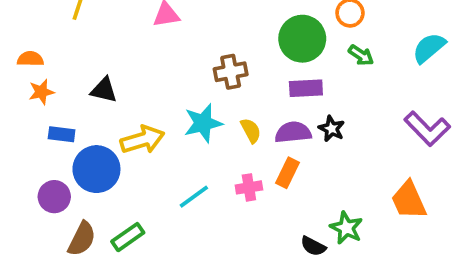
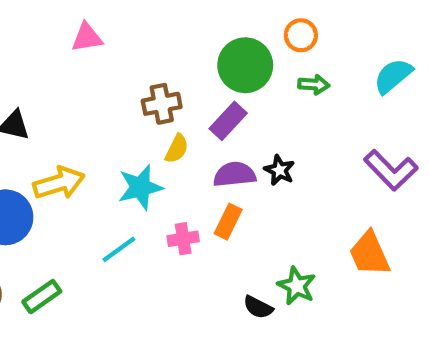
green arrow: (361, 55) -> (314, 85), turned -30
purple rectangle: (306, 88) -> (228, 121), moved, turned -44
cyan star: (203, 123) -> (140, 187), moved
yellow semicircle: (251, 131) -> (177, 149), moved, turned 55

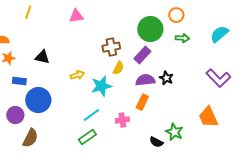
yellow arrow: (59, 183) -> (77, 75), moved, size x0.6
pink cross: (183, 239) -> (122, 120), moved
green rectangle: (42, 297) -> (87, 137), moved

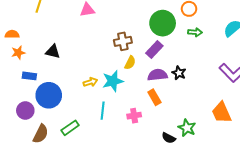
yellow arrow: (77, 75) -> (90, 82), moved
orange rectangle: (142, 102) -> (154, 97), turned -56
cyan line: (91, 115) -> (103, 111), turned -48
green rectangle: (87, 137) -> (70, 128), moved

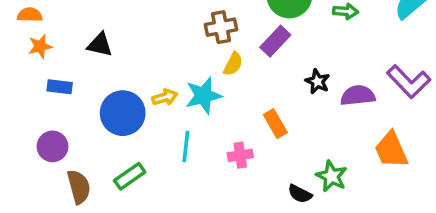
purple semicircle: (157, 75) -> (358, 96), moved
blue circle: (49, 95) -> (123, 113), moved
brown semicircle: (41, 134) -> (79, 187), turned -42

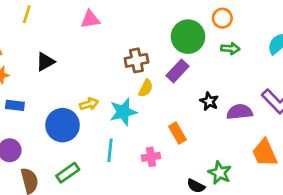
black triangle: (100, 45) -> (45, 62), moved, turned -42
yellow arrow: (165, 97) -> (89, 104), moved

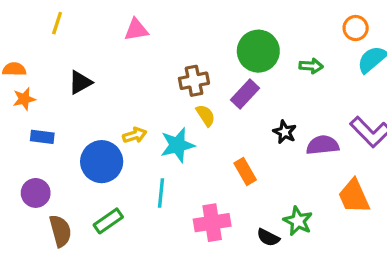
orange circle: (222, 18) -> (356, 28), moved
yellow semicircle: (146, 88) -> (206, 115), turned -60
pink cross: (151, 157) -> (212, 223), moved, size x1.5

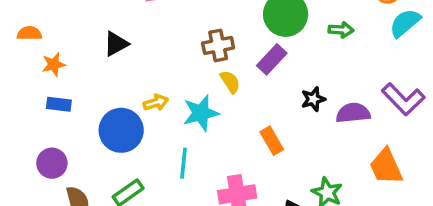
black triangle: (80, 82) -> (116, 44), moved
orange star: (24, 99) -> (54, 65), moved
black star: (285, 132) -> (313, 99), turned 30

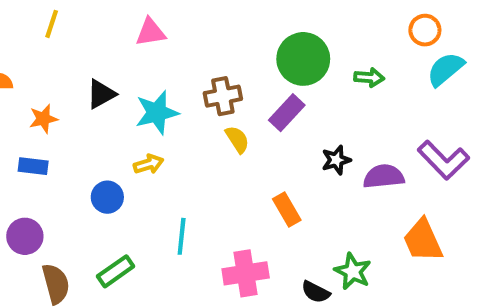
orange star: (54, 65) -> (43, 119), moved
cyan star: (201, 113) -> (157, 113), moved
blue circle: (121, 130) -> (107, 197), size x0.6

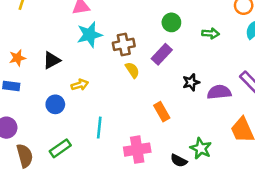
green circle: (303, 59) -> (171, 22), size x0.6
black triangle: (101, 94) -> (52, 60), moved
cyan star: (157, 113) -> (90, 35), moved

